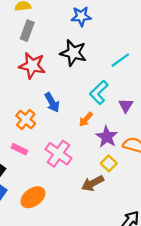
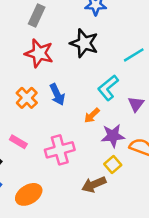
orange cross: (26, 119) -> (27, 98), moved
purple star: (107, 137) -> (113, 136), turned 30
pink cross: (58, 154) -> (60, 150), turned 35

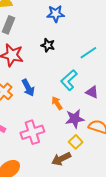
black star: (84, 43) -> (48, 45), size x0.6
purple triangle: (136, 104) -> (92, 92), turned -40
orange arrow: (92, 115) -> (57, 103), turned 104

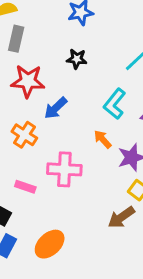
blue arrow: (28, 88) -> (56, 108), moved, turned 84
pink cross: (32, 132) -> (64, 169), moved, turned 30

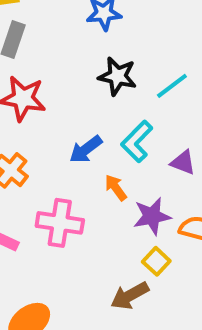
black star: (77, 59) -> (117, 76), moved, size x1.4
blue arrow: (56, 108) -> (86, 149), moved

